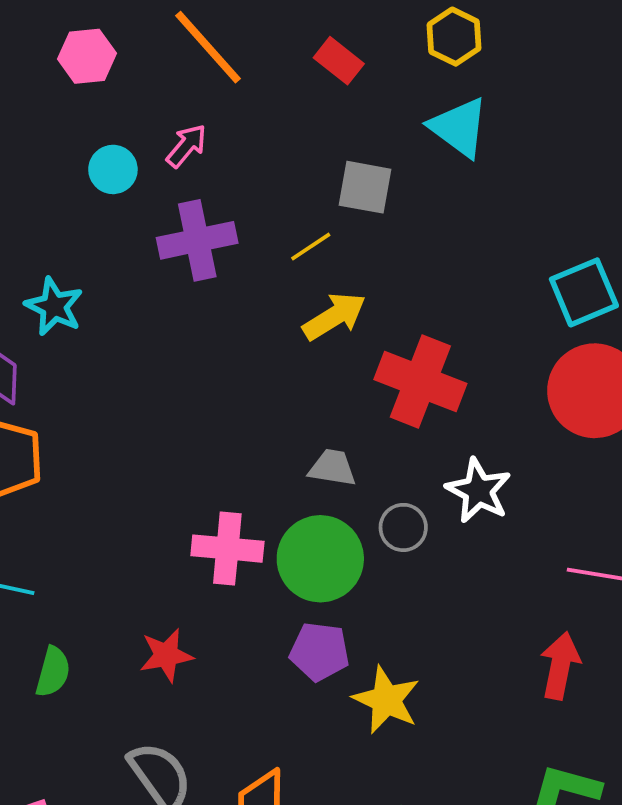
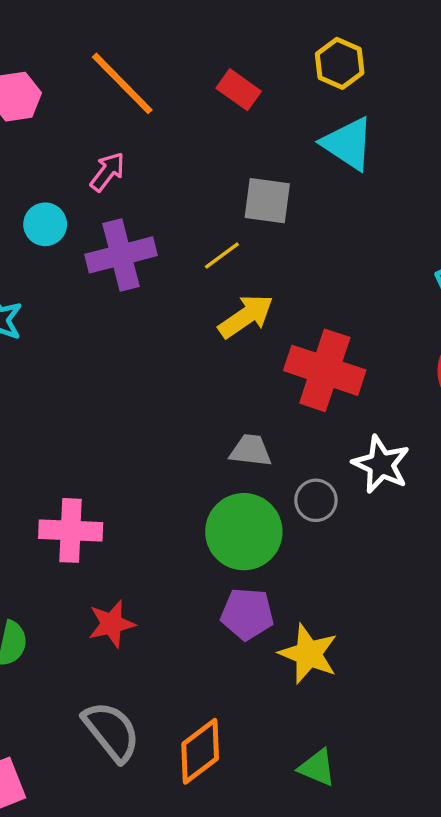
cyan circle: (113, 169) -> (45, 224), moved
pink cross: (227, 549) -> (71, 530), moved

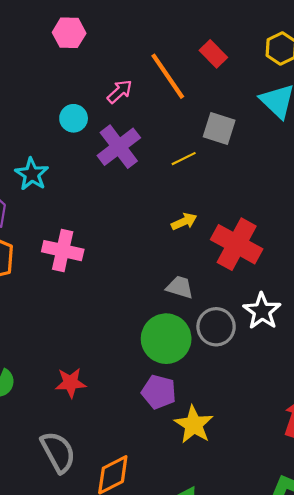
orange line: (122, 83) -> (168, 76), moved
purple cross: (121, 255) -> (119, 147), turned -33
yellow arrow: (246, 316) -> (184, 222), moved, size x0.7
gray circle: (316, 500) -> (216, 327), size x1.4
pink cross: (71, 530) -> (63, 251), moved

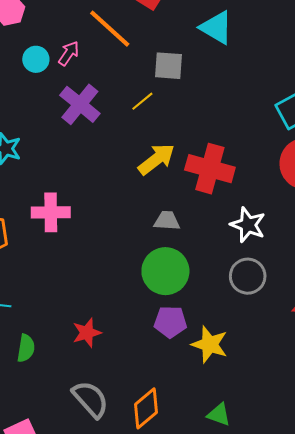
cyan circle: (74, 118) -> (36, 59), moved
yellow arrow: (184, 222) -> (156, 159), size x1.6
gray circle: (216, 327) -> (248, 276), moved

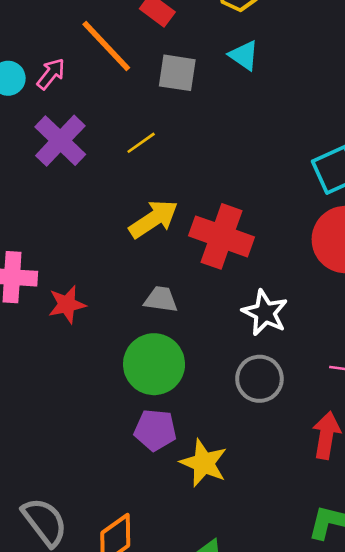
cyan triangle: (216, 28) -> (244, 55), size x0.7
gray square: (169, 66) -> (177, 73), moved
red star: (87, 333) -> (67, 304), moved

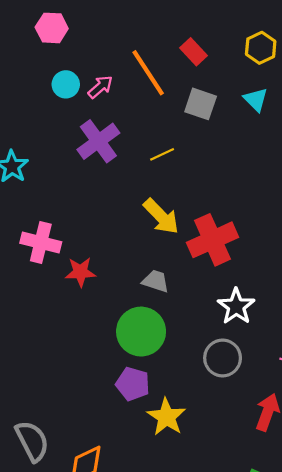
yellow arrow: (154, 219) -> (161, 216), turned 69
red cross: (221, 236) -> (213, 240), turned 36

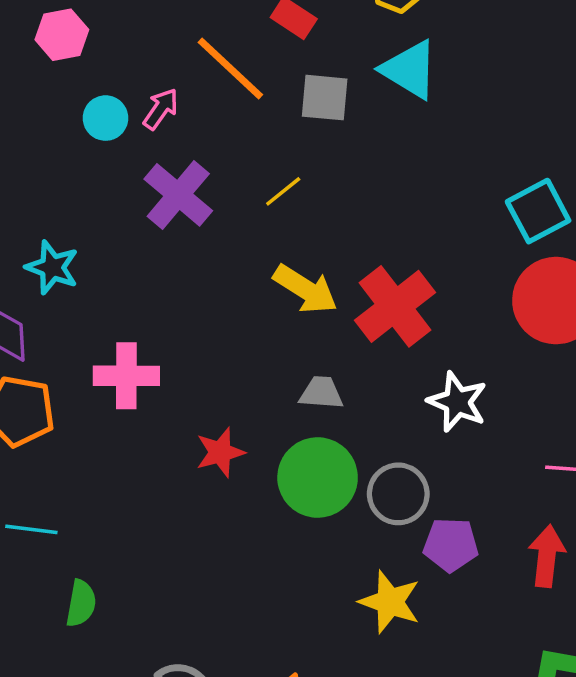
cyan triangle: (256, 100) -> (410, 70), size x1.5
red star: (80, 272) -> (220, 452), moved
gray circle: (223, 358) -> (398, 494), moved
purple pentagon: (133, 384) -> (451, 545), moved

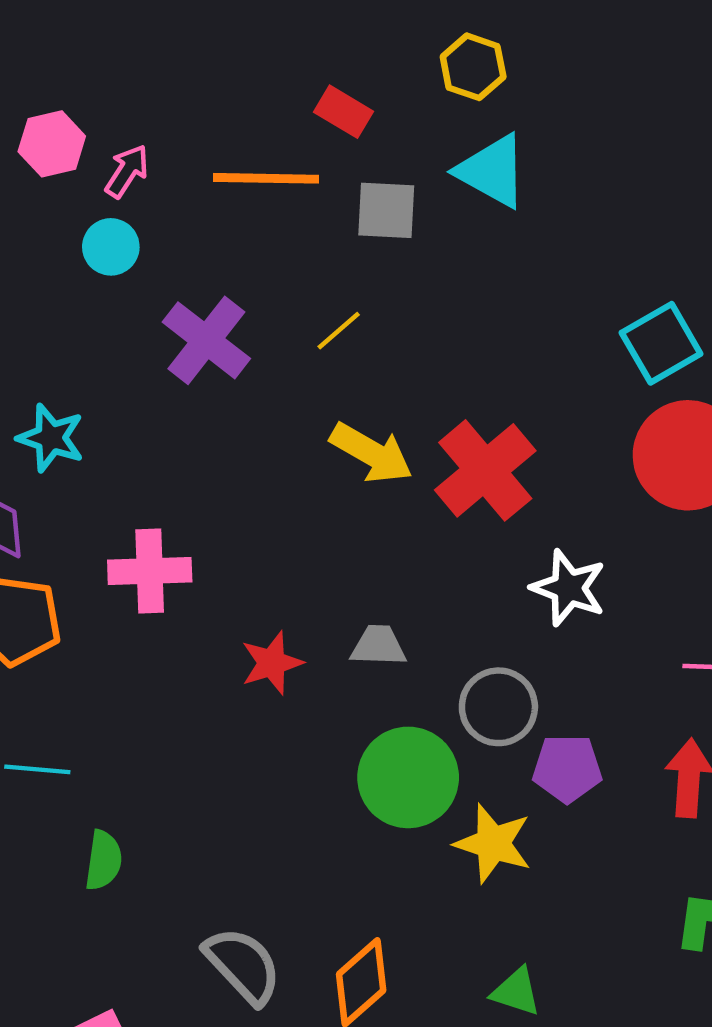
orange line: (230, 68) -> (266, 178), turned -40
pink arrow: (161, 109) -> (127, 171), moved
gray trapezoid: (321, 393) -> (378, 646), moved
green circle: (318, 477) -> (408, 777), moved

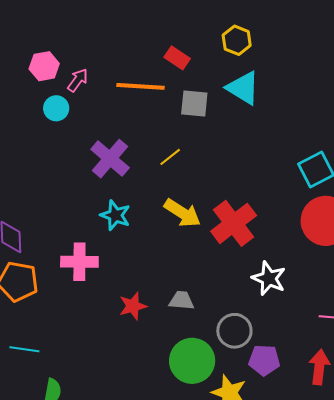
cyan circle: (111, 247) -> (56, 108), moved
cyan star: (51, 438) -> (115, 215), moved

